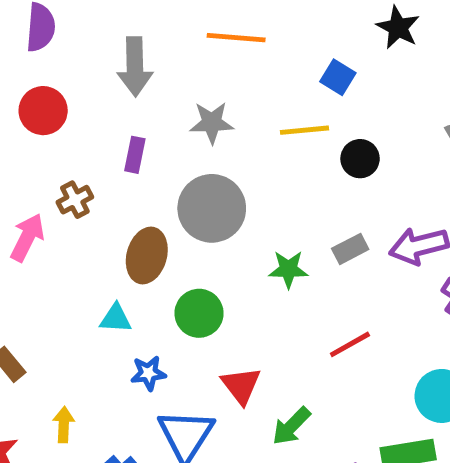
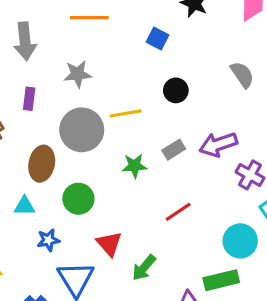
yellow line: (305, 130) -> (126, 113), moved

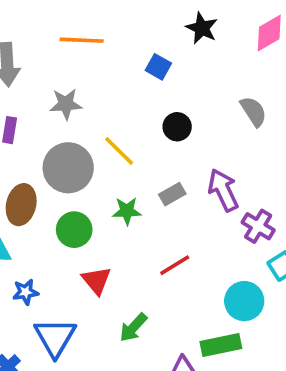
yellow line: (126, 113) -> (119, 151), turned 52
purple arrow: (218, 144) -> (223, 190), turned 81
green circle: (78, 199) -> (74, 230), moved
red triangle: (109, 244) -> (96, 280), moved

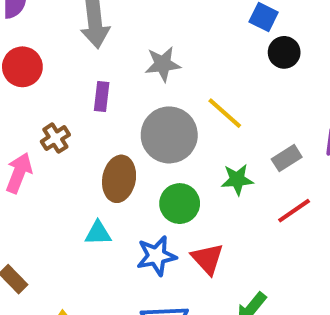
black circle: (177, 127) -> (284, 52), moved
red line: (175, 265) -> (294, 211), moved
blue star: (26, 292) -> (156, 256), moved, size x1.4

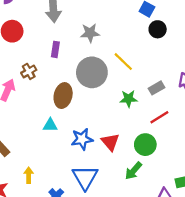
green circle: (180, 204) -> (145, 145), moved

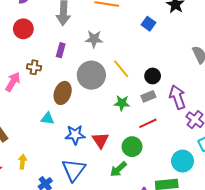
black circle: (158, 29) -> (153, 76), moved
brown cross: (29, 71) -> (34, 67), turned 32

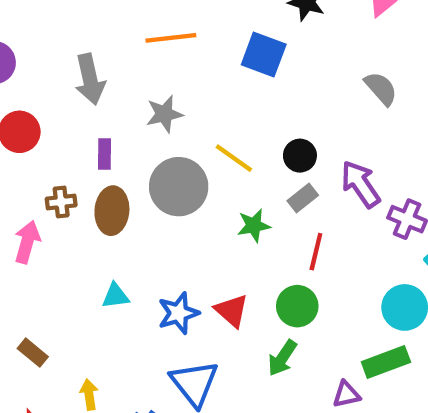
blue square: (148, 24) -> (264, 54), size x1.5
brown ellipse: (63, 93) -> (112, 211), moved
red line: (148, 123) -> (316, 252), turned -36

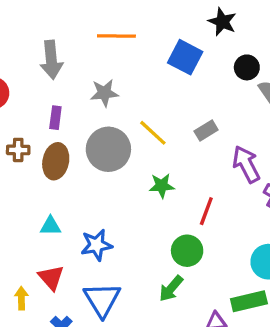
black circle: (300, 156) -> (247, 67), moved
gray rectangle: (303, 198) -> (206, 130), moved
red triangle: (232, 311) -> (51, 278), moved

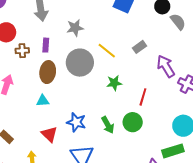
brown cross: (18, 150) -> (22, 51), moved
cyan triangle: (51, 226) -> (43, 101), moved
blue star: (97, 245) -> (76, 122), turned 30
red triangle: (51, 278) -> (49, 134), moved
green arrow: (171, 289) -> (108, 125), moved, turned -66

